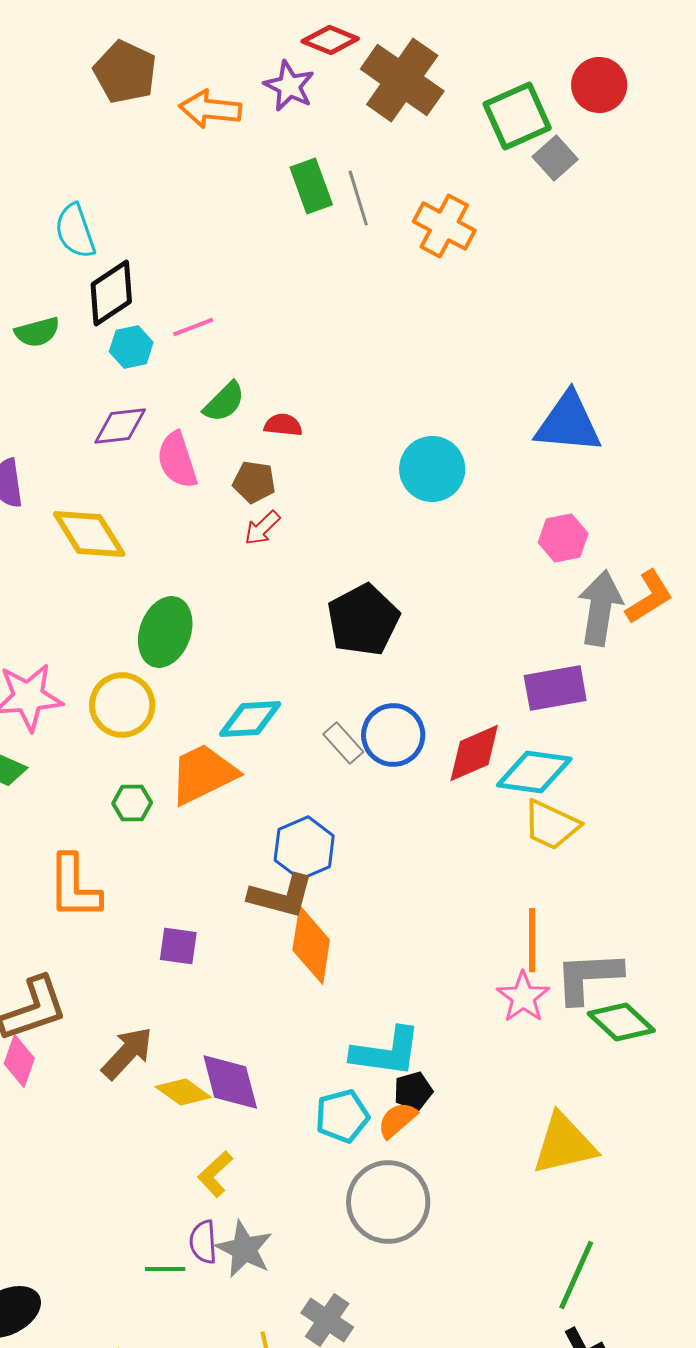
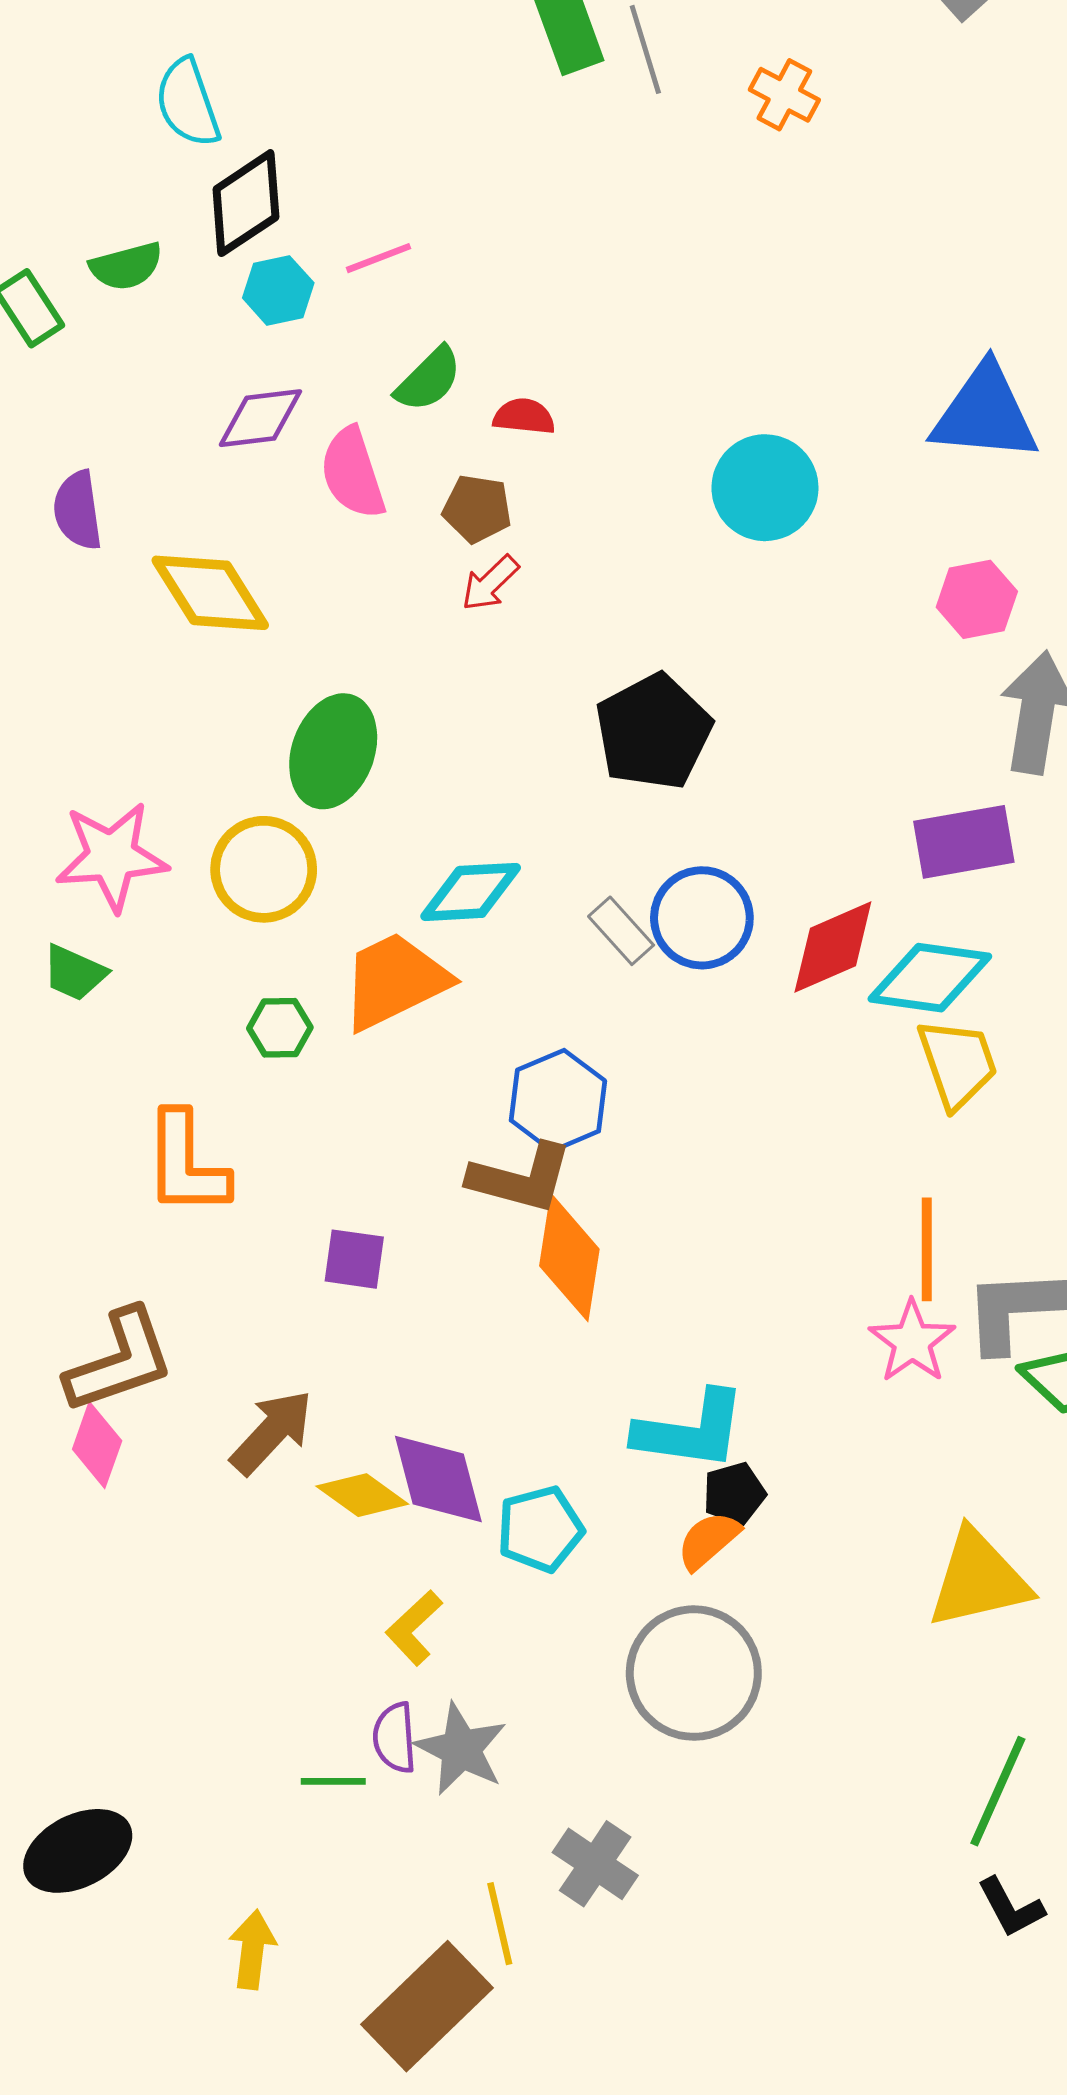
orange cross: (444, 226) -> (784, 95), size x0.7
yellow trapezoid: (551, 825) -> (957, 1063), turned -134
cyan pentagon: (342, 1116) -> (540, 1529), moved

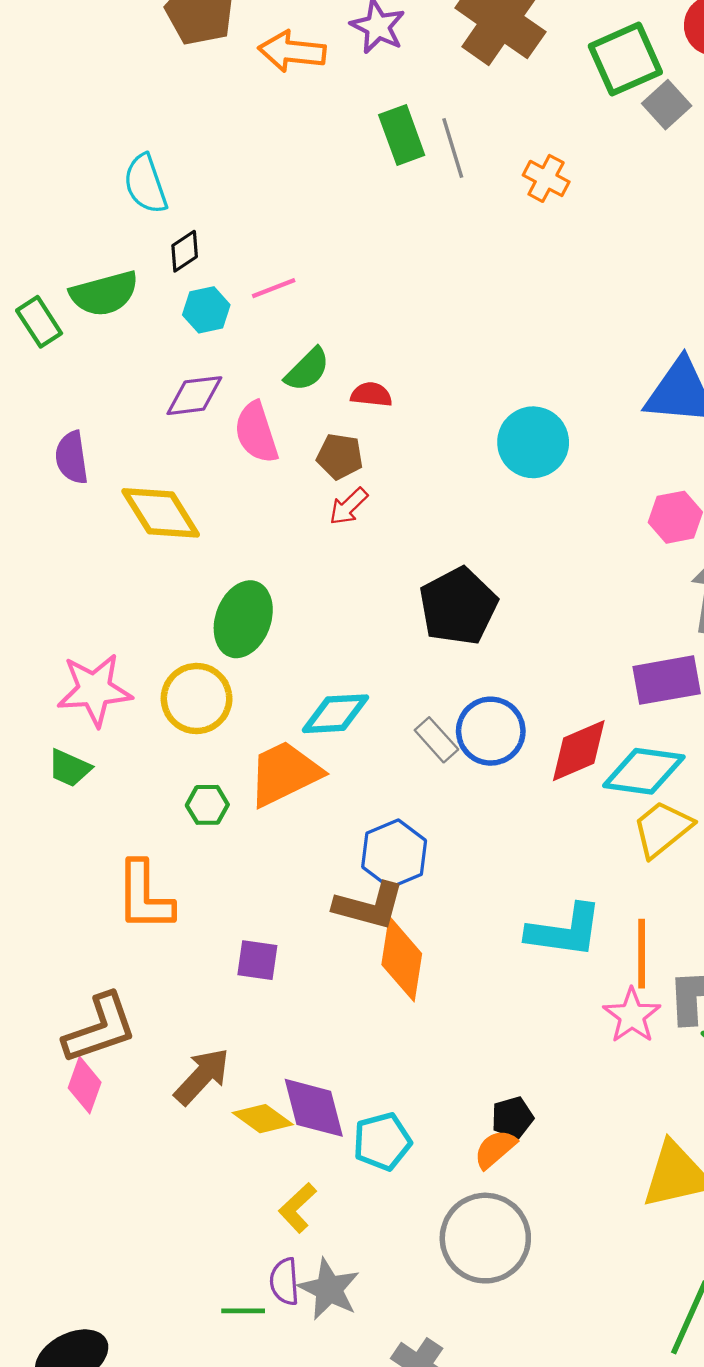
black diamond: (246, 203) -> (185, 251), size x0.6
green semicircle: (126, 266) -> (104, 294), size x1.4
yellow trapezoid: (957, 1063) -> (662, 829), turned -110
cyan L-shape: (691, 1430) -> (565, 931), moved

